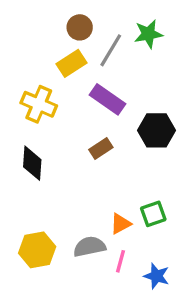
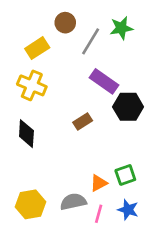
yellow rectangle: (71, 63) -> (37, 48), moved
purple rectangle: (107, 99) -> (104, 81), moved
blue star: (157, 276) -> (128, 210), moved

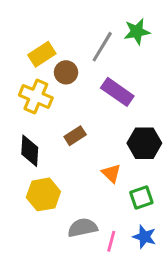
brown circle: (65, 23) -> (66, 72), moved
black hexagon: (128, 107) -> (144, 143), moved
brown rectangle: (83, 122) -> (75, 136), moved
orange triangle: (99, 183) -> (111, 173), moved, turned -48
yellow hexagon: (30, 204) -> (43, 194), moved

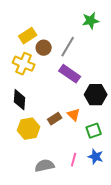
gray line: (102, 47) -> (68, 47), moved
purple rectangle: (117, 92) -> (70, 74), moved
brown rectangle: (75, 136) -> (55, 119), moved
gray semicircle: (83, 228) -> (45, 166), moved

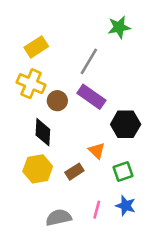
brown circle: (44, 48) -> (57, 101), moved
black diamond: (20, 100) -> (43, 132), moved
brown rectangle: (55, 119) -> (74, 172), moved

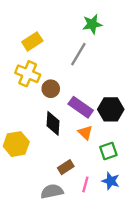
green star: (119, 27) -> (92, 24), moved
purple rectangle: (91, 97) -> (81, 107), moved
black diamond: (43, 132) -> (53, 123), moved
yellow hexagon: (38, 169) -> (16, 144), moved
brown rectangle: (74, 172) -> (66, 167), moved

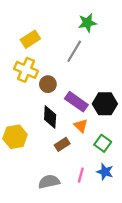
green square: (108, 151) -> (103, 143), turned -35
brown rectangle: (66, 167) -> (62, 144), moved

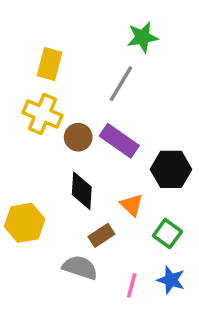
yellow rectangle: (30, 39) -> (50, 64), turned -42
purple rectangle: (76, 102) -> (119, 141), moved
gray semicircle: (49, 182) -> (80, 267), moved, turned 30

